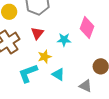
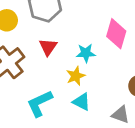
yellow star: (45, 57) -> (76, 76), moved

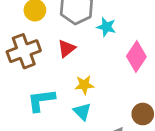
cyan star: (86, 53) -> (106, 27), moved

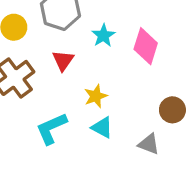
cyan star: (106, 27) -> (103, 36), moved, turned -30

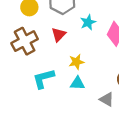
cyan triangle: (102, 127) -> (77, 83), turned -35

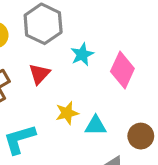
cyan triangle: (77, 83) -> (96, 126), moved

